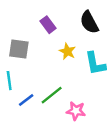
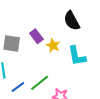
purple rectangle: (48, 25) -> (36, 36), moved

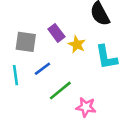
blue line: (18, 87) -> (42, 69), moved

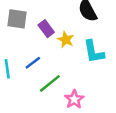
gray square: (26, 42) -> (17, 19), moved
pink star: (86, 107) -> (74, 99), turned 30

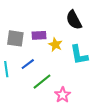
gray square: (17, 19) -> (15, 38), moved
purple rectangle: (46, 29) -> (39, 35), turned -56

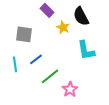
purple rectangle: (39, 35) -> (47, 10), moved, turned 48
yellow star: (55, 45) -> (63, 27), moved

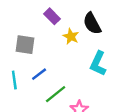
cyan L-shape: (86, 50) -> (98, 63), turned 35

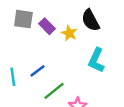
purple rectangle: (52, 16) -> (47, 26), moved
gray square: (25, 45) -> (23, 19), moved

